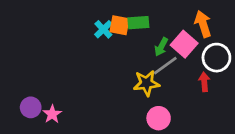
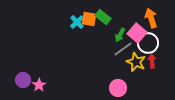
green rectangle: (138, 23) -> (103, 17), turned 42
white circle: (216, 58) -> (148, 43), moved
yellow star: (146, 83) -> (136, 62), moved, turned 30

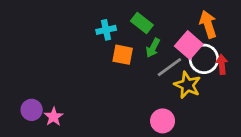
orange square: (89, 19) -> (123, 55), moved
cyan cross: (77, 22) -> (106, 30), turned 32
green arrow: (120, 35) -> (153, 48), moved
red arrow: (152, 61) -> (222, 64), moved

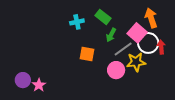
orange square: (123, 55) -> (87, 54), moved
yellow star: (187, 85) -> (136, 62), turned -30
pink circle: (163, 121) -> (116, 70), moved

